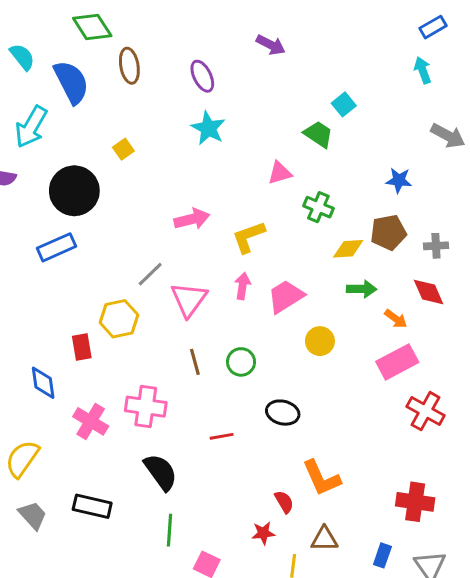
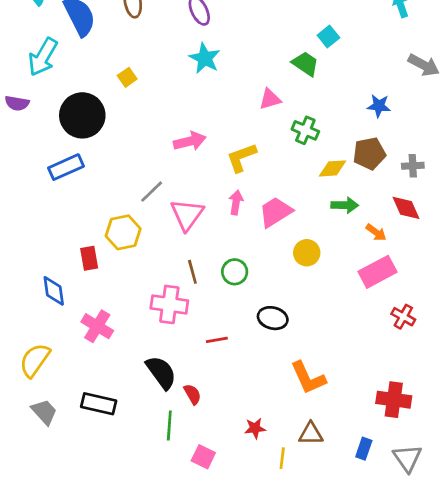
pink cross: (146, 407) -> (169, 304), moved
red cross: (426, 411) -> (403, 317), size x0.7
red semicircle: (284, 502) -> (192, 394), moved

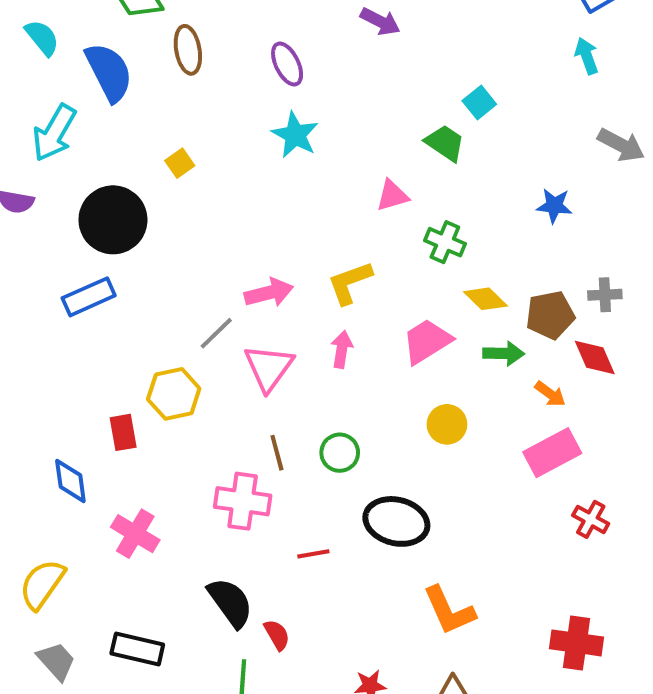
pink arrow: (190, 141) -> (269, 293), moved
brown pentagon: (369, 153) -> (550, 315), moved
yellow diamond: (333, 168) -> (485, 299), turned 48
pink trapezoid: (275, 212) -> (427, 341), moved
black ellipse: (273, 318) -> (396, 521), size x1.4

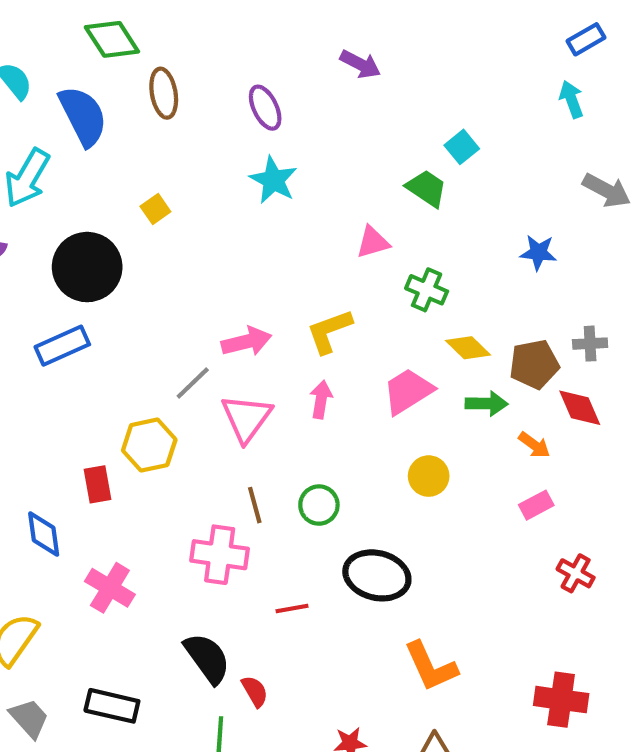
pink rectangle: (552, 453) -> (536, 505), size x0.6

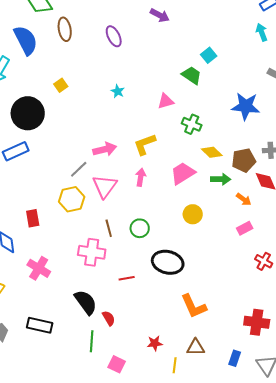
cyan star: (273, 180) -> (118, 91), moved, size x0.6
blue star: (538, 253) -> (246, 106), size x1.6
yellow hexagon: (149, 445) -> (72, 199), moved

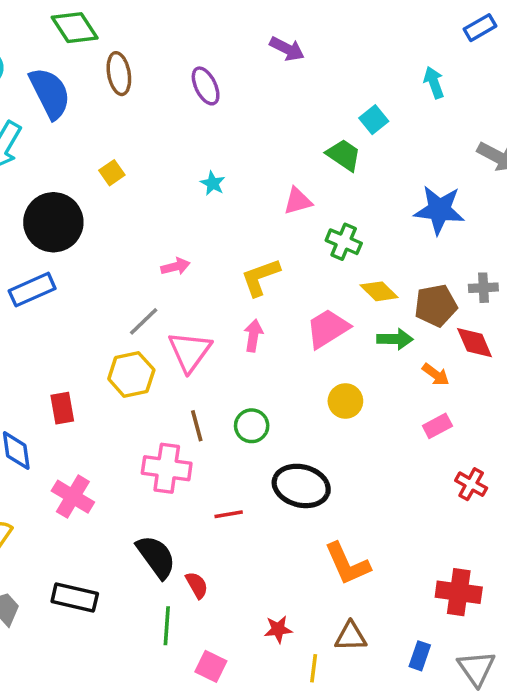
cyan arrow: (262, 32) -> (434, 82), moved
pink arrow: (105, 149) -> (176, 267), moved, size x0.7

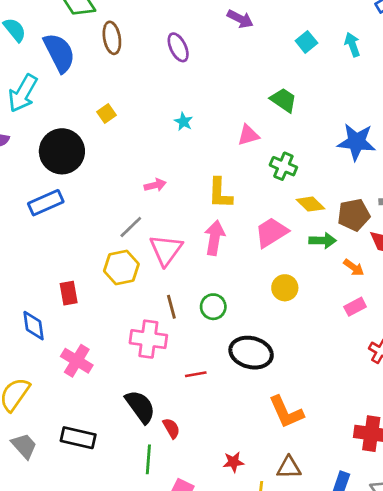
cyan square: (374, 120) -> (306, 42), moved
yellow L-shape: (260, 277) -> (220, 193), turned -68
pink arrow: (253, 336) -> (215, 238), size x1.4

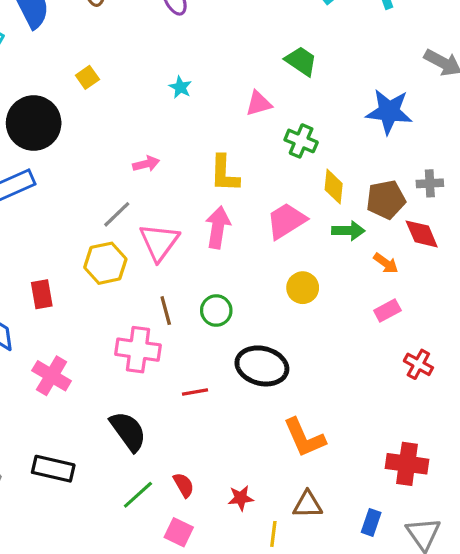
yellow diamond: (310, 204) -> (334, 187), turned 52
red semicircle: (171, 428) -> (184, 485), moved
green line: (148, 459) -> (138, 495), turned 44

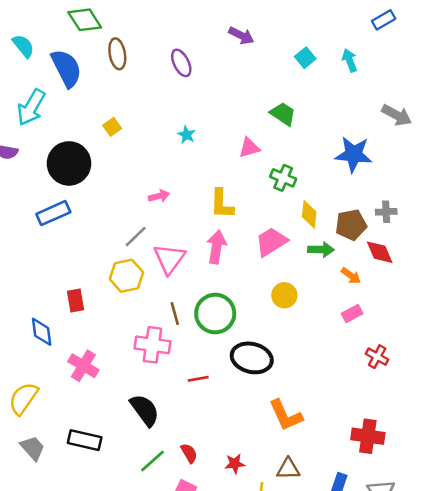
green circle: (216, 311) -> (215, 314), size x1.6

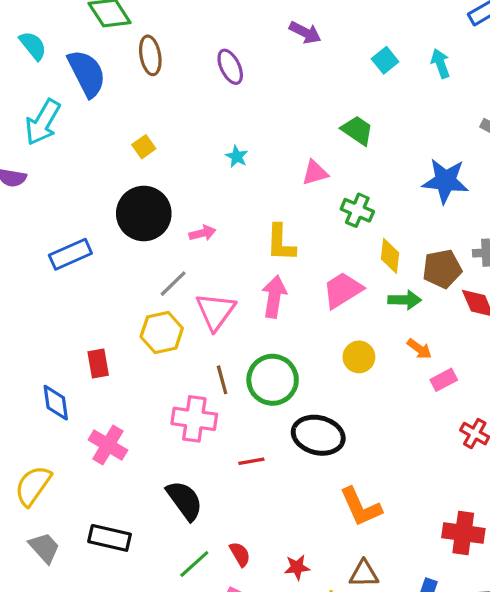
black circle: (69, 163) -> (144, 213), moved
orange arrow: (351, 276) -> (419, 349), moved

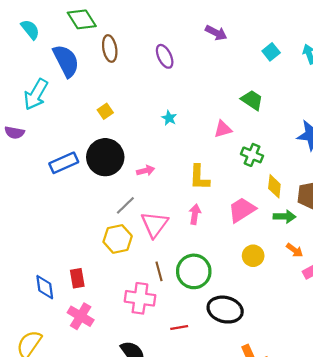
cyan semicircle: (33, 46) -> (30, 29), moved
blue rectangle: (70, 254) -> (64, 163), moved
pink arrow: (274, 297) -> (195, 214), size x0.7
red rectangle: (98, 363) -> (77, 278), moved

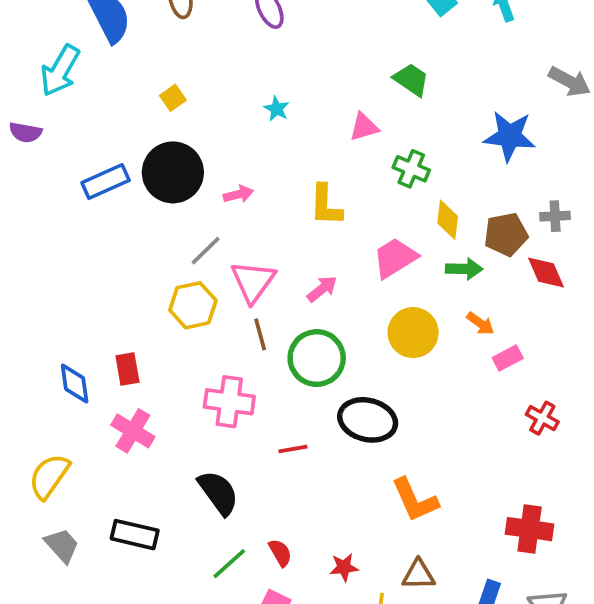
pink arrow: (195, 214) -> (322, 289), moved, turned 42
yellow circle: (253, 256) -> (413, 333), size x1.4
brown line: (159, 271) -> (260, 334), moved

